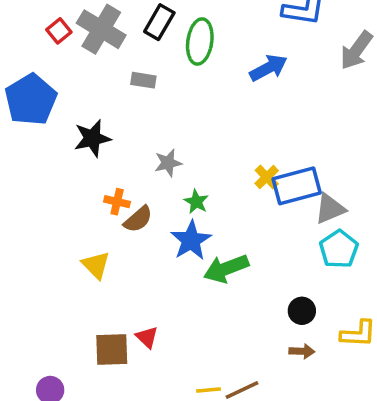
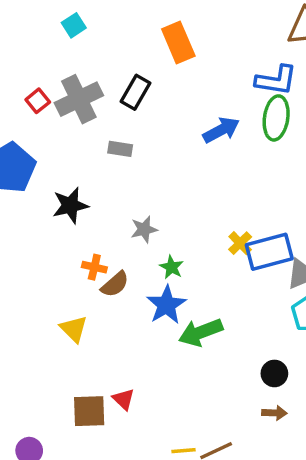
gray cross: (101, 29) -> (79, 99), turned 33
green ellipse: (200, 41) -> (276, 118), moved
blue arrow: (268, 68) -> (221, 130), moved

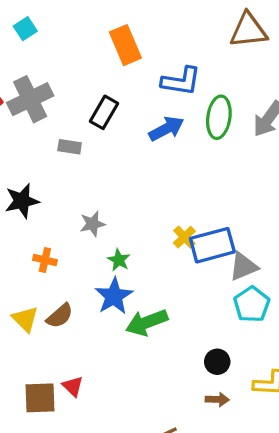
blue L-shape: (276, 80) -> (181, 81), moved
black rectangle: (135, 92) -> (104, 112), moved
brown semicircle: (115, 284) -> (60, 316), moved

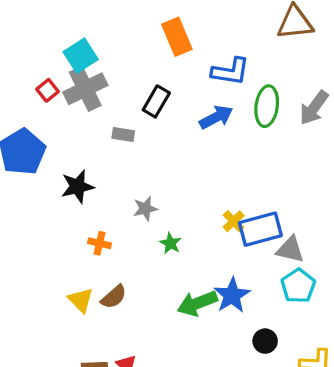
cyan square: (25, 29) -> (81, 56), moved, size x1.5
gray triangle: (243, 267) -> (290, 250), turned 36
blue star: (114, 296) -> (232, 295), moved

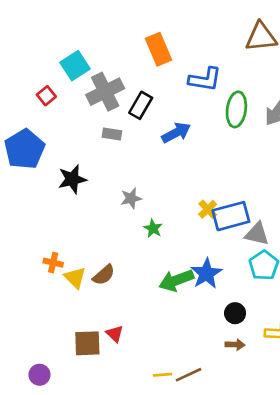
gray cross: (85, 89) -> (105, 92), moved
blue arrow: (216, 117) -> (176, 133), moved
orange cross: (100, 243) -> (53, 263), moved

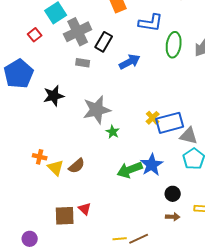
gray star: (131, 198) -> (97, 110), size x1.8

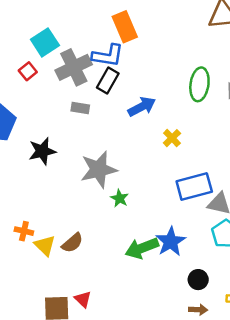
blue L-shape: (151, 23) -> (108, 56), moved
red square: (35, 35) -> (28, 71), moved
yellow cross: (153, 118) -> (172, 138), moved

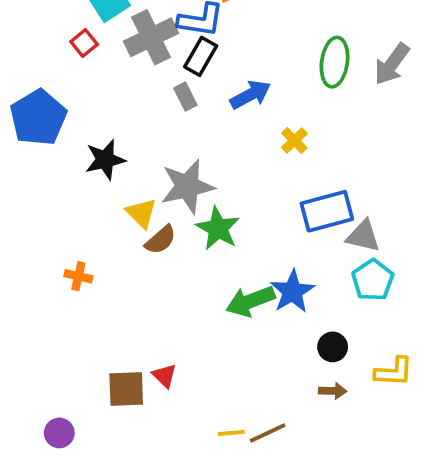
gray rectangle: (80, 108) -> (185, 97), moved, turned 54
green star: (120, 198) -> (218, 228), size x1.6
brown semicircle: (72, 243) -> (161, 240), moved
yellow triangle: (45, 245) -> (141, 213), moved

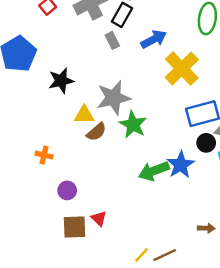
yellow cross: (294, 140) -> (182, 68), size x2.0
yellow triangle: (141, 213) -> (84, 115), turned -45
black circle: (333, 347) -> (206, 143), moved
purple circle: (59, 433) -> (67, 190), moved
yellow line: (231, 433) -> (142, 255), turned -42

